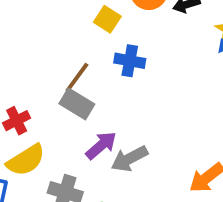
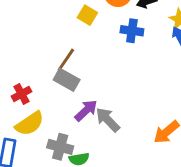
blue cross: (130, 61) -> (132, 31), moved
gray arrow: (129, 159) -> (108, 120), turned 76

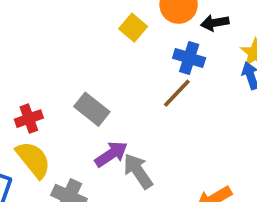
brown line: (66, 60) -> (177, 93), moved
yellow semicircle: (30, 124) -> (33, 160), turned -104

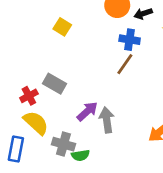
yellow square: (133, 28) -> (62, 27), moved
gray rectangle: (92, 109) -> (54, 84), moved
gray arrow: (138, 171) -> (107, 120), turned 35

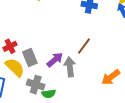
brown line: (125, 64) -> (84, 46), moved
gray rectangle: (54, 84) -> (30, 57), moved, turned 36

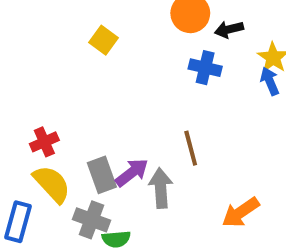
brown line: (84, 46) -> (191, 148), turned -54
gray rectangle: (30, 57) -> (102, 175), moved

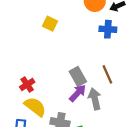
gray rectangle: (102, 175) -> (78, 77), moved

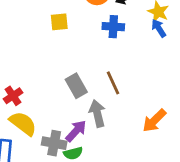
yellow square: (50, 24) -> (59, 22), moved, turned -32
purple arrow: (78, 93) -> (76, 131), moved

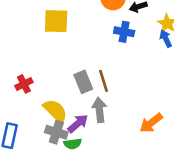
yellow square: (59, 22) -> (56, 21), moved, size x1.5
brown line: (113, 83) -> (103, 81), moved
yellow semicircle: (23, 123) -> (55, 111), moved

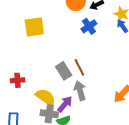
blue cross: (124, 32) -> (89, 26), turned -35
red cross: (24, 84) -> (18, 80), turned 32

